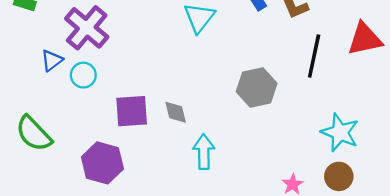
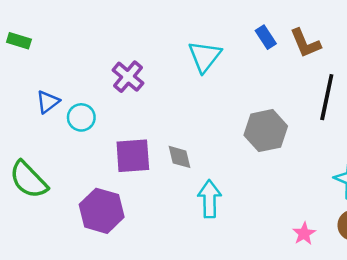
purple cross: (87, 28) -> (128, 77), moved, size x0.7

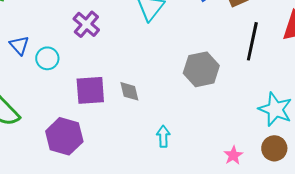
blue triangle: (48, 102) -> (19, 45), turned -35
cyan arrow: (209, 199) -> (163, 136), moved, size x0.7

